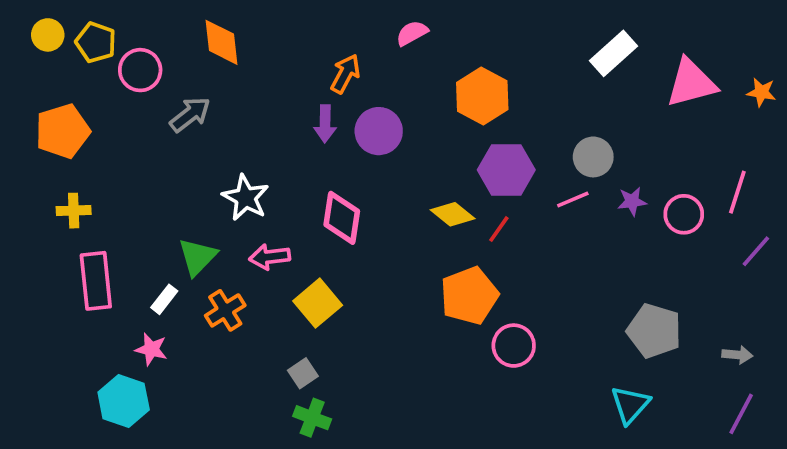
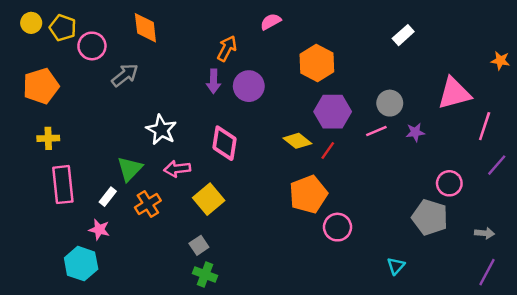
white rectangle: (614, 53) -> (403, 35), size x0.7
pink triangle: (691, 83) -> (454, 93), moved
pink circle: (684, 214) -> (449, 183), moved
cyan triangle: (630, 405) -> (396, 266), moved, size x0.7

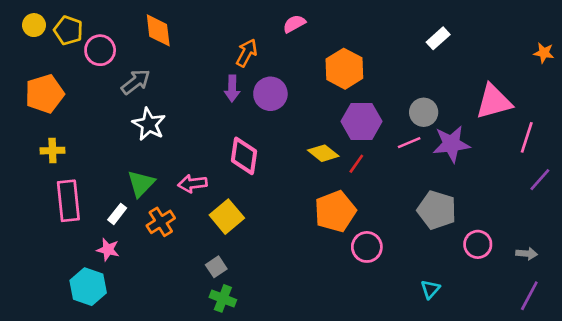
orange star: (500, 61) -> (544, 53), moved
white star: (161, 130) -> (149, 124), moved
purple star: (415, 132) -> (451, 144), size x1.8
pink circle: (449, 183) -> (478, 244), moved
gray pentagon: (430, 217) -> (437, 210), moved

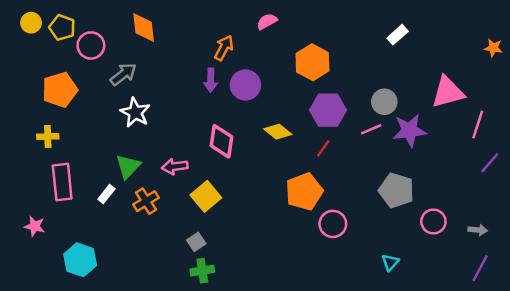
orange pentagon: (45, 94) -> (60, 90), moved
yellow diamond: (323, 153) -> (278, 132), moved
pink star: (108, 250) -> (35, 226), moved
green cross: (223, 298) -> (202, 271), turned -30

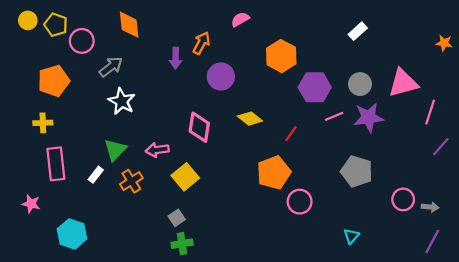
purple arrow: (211, 80) -> (176, 58), moved
gray circle: (384, 102) -> (360, 84), moved
purple hexagon: (328, 110) -> (315, 87), moved
pink circle: (433, 222) -> (403, 199), moved

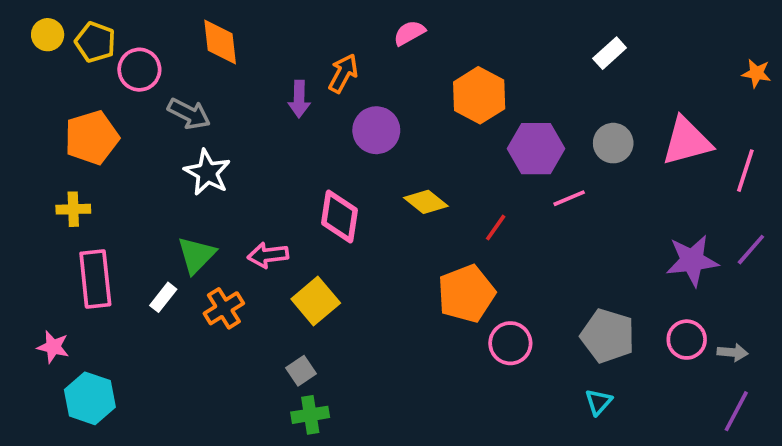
gray arrow: (111, 67) -> (189, 114), turned 65
pink line: (430, 112) -> (745, 171), moved
purple star: (369, 117) -> (692, 261), moved
gray pentagon: (357, 171) -> (608, 336), moved
cyan hexagon: (72, 234) -> (90, 398), moved

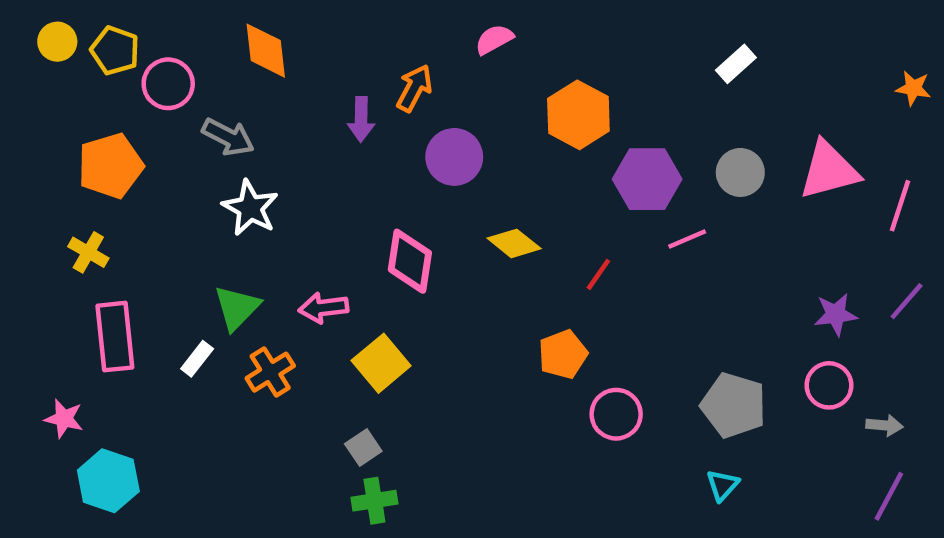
yellow cross: (73, 209) -> (88, 252), turned 32
purple star: (692, 261) -> (836, 314), size x0.7
orange pentagon: (466, 294) -> (563, 354), size x0.7
pink circle: (687, 340) -> (829, 385), moved

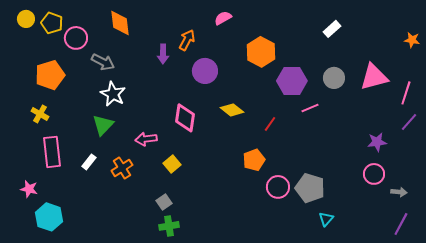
purple line: (907, 301) -> (409, 122), moved
green triangle: (237, 308) -> (103, 125), moved
yellow square: (381, 363) -> (172, 164), size x0.7
gray pentagon: (734, 405) -> (310, 188), moved

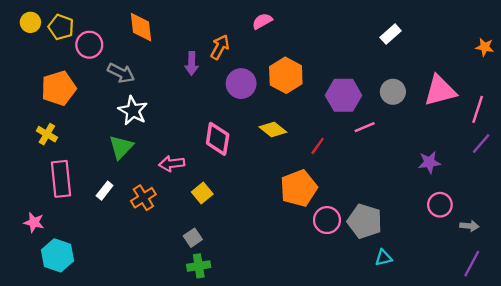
orange hexagon: (261, 52) -> (286, 75), moved
purple star: (377, 142) -> (429, 162), moved
orange pentagon: (254, 160) -> (299, 188), size x1.4
cyan triangle: (326, 219) -> (383, 258), turned 35

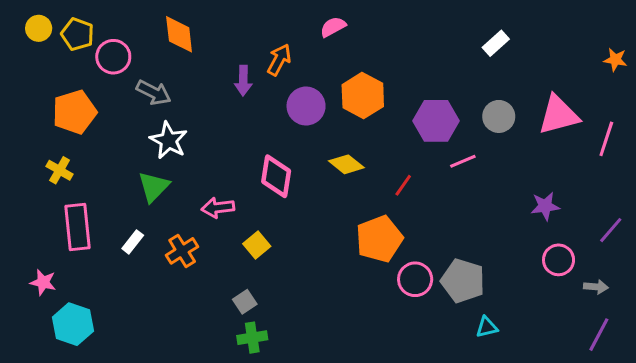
purple line: (481, 144) -> (611, 230), moved

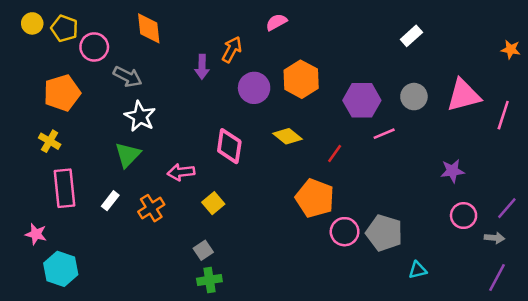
purple line: (611, 230) -> (507, 208), moved
orange pentagon: (379, 239) -> (315, 198), turned -30
cyan triangle: (487, 327) -> (418, 270), moved

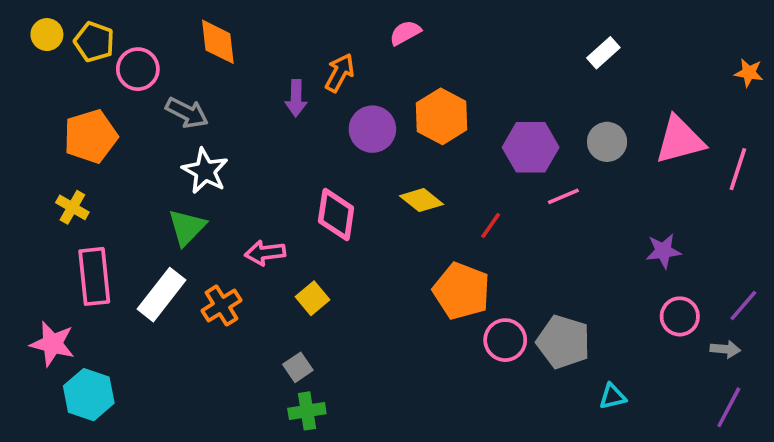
white rectangle: (110, 201) -> (161, 295), size x1.8
pink star: (36, 234) -> (52, 344), size x1.4

